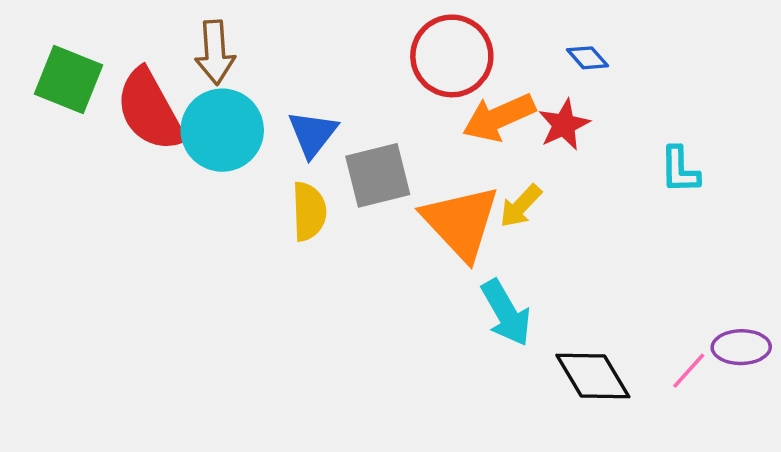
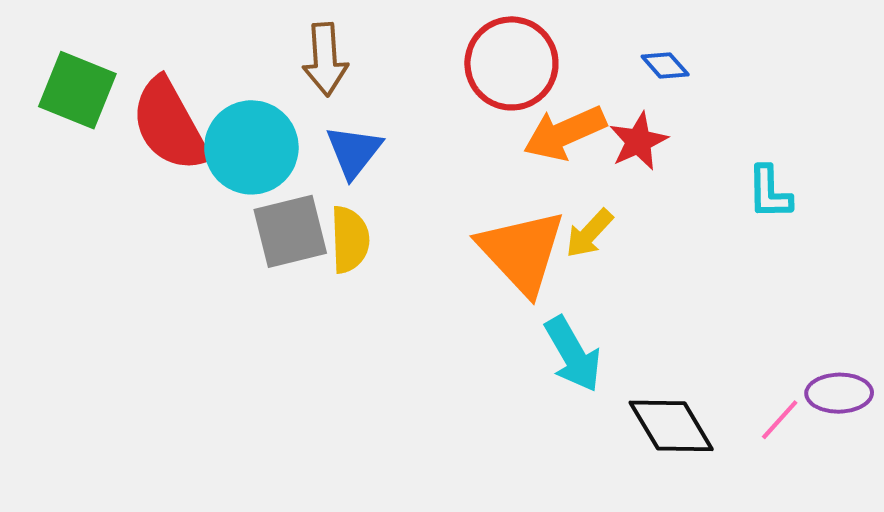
brown arrow: (215, 52) -> (325, 59), moved
gray square: (378, 175) -> (290, 231), moved

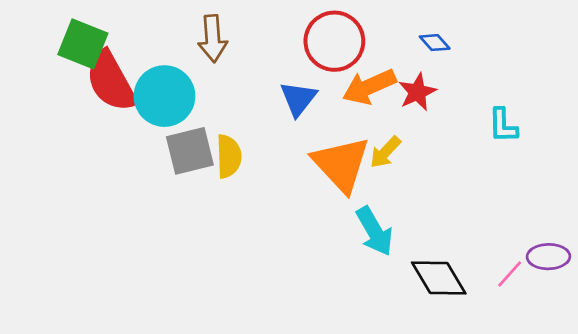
green square: (77, 90) -> (83, 44), moved
blue triangle: (354, 152) -> (298, 99), moved

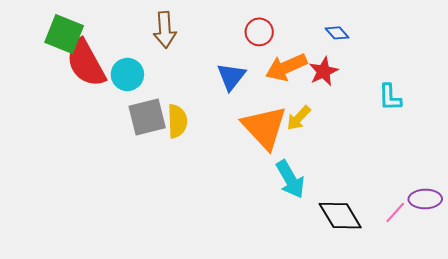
red circle: (334, 41) -> (259, 32), size x0.6
cyan circle: (164, 96) -> (127, 74), size x0.7

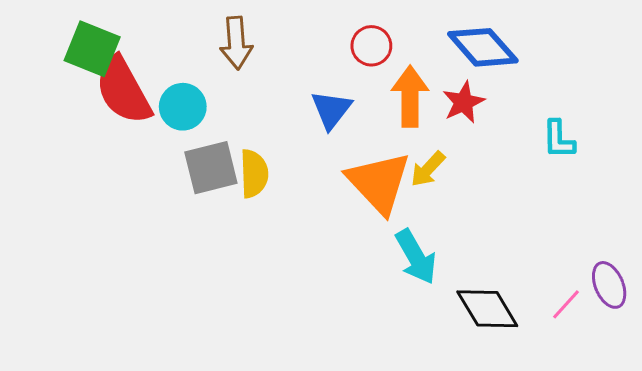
blue diamond: (337, 33) -> (483, 47), size x2.0
orange arrow: (286, 67) -> (410, 96), turned 114
purple ellipse: (425, 199) -> (609, 285), turned 68

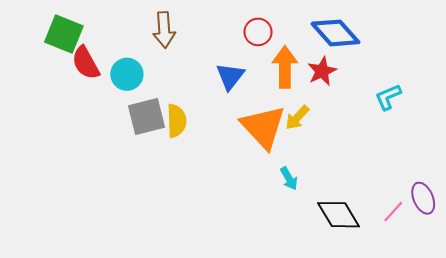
red semicircle: (123, 90) -> (86, 63), size x0.7
cyan L-shape: (559, 139) -> (388, 97), turned 68
cyan arrow: (416, 257) -> (289, 179), size x0.6

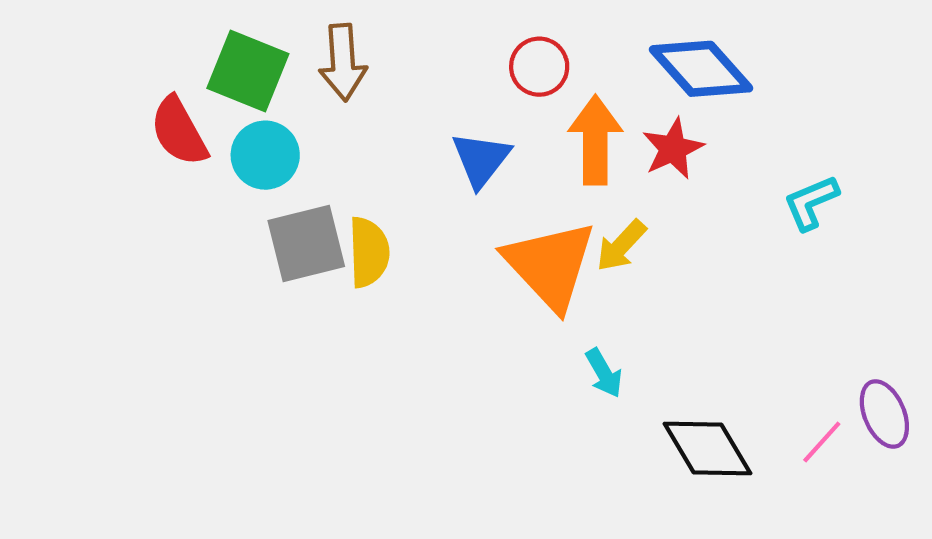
green square: (64, 34) -> (248, 71), moved

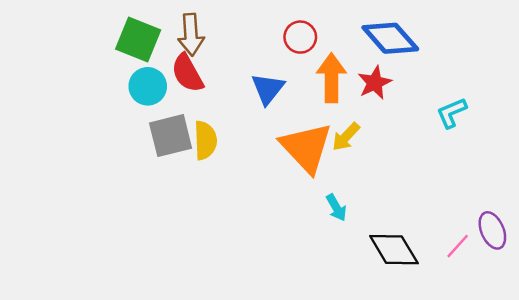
red semicircle: (179, 131) -> (187, 73), moved

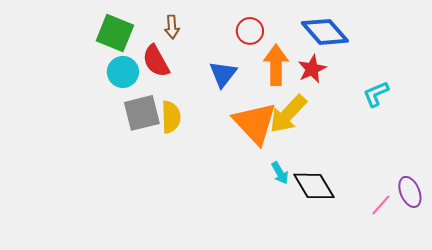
brown arrow: (191, 35) -> (172, 27), moved, size x0.7
yellow arrow: (346, 137) -> (288, 114), size x1.6
black diamond: (394, 250) -> (314, 186), moved

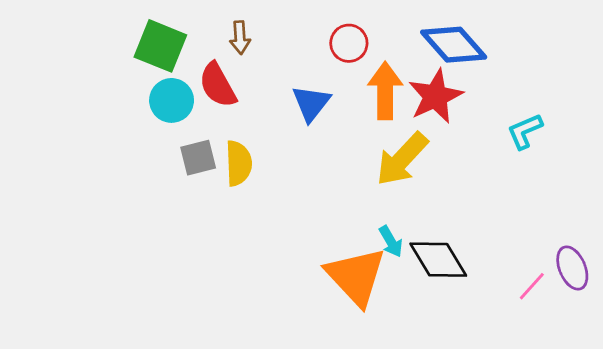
red star: (312, 69) -> (435, 96), size x1.4
gray square: (142, 113) -> (198, 158), size x0.7
orange triangle: (255, 123) -> (356, 276), moved

